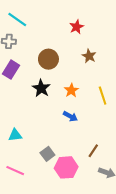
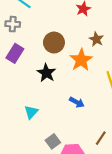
orange star: (71, 90) -> (81, 60), moved, size x1.5
cyan triangle: (15, 135) -> (31, 112), moved, turned -40

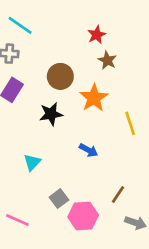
brown star: (96, 39) -> (107, 60), moved
black star: (46, 73) -> (51, 114), turned 30

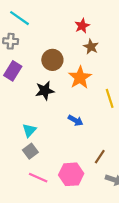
gray square: (59, 199) -> (30, 151), moved
pink line: (17, 220) -> (38, 178), moved

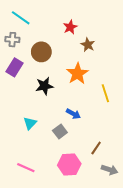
red star: (82, 26) -> (70, 27), moved
brown circle: (52, 60) -> (41, 52), moved
gray square: (30, 151) -> (60, 131), moved
pink line: (38, 178) -> (26, 168), moved

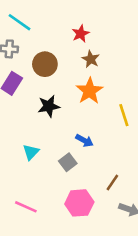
brown star: (88, 45) -> (91, 59), moved

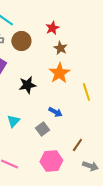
brown circle: (45, 64) -> (21, 41), moved

